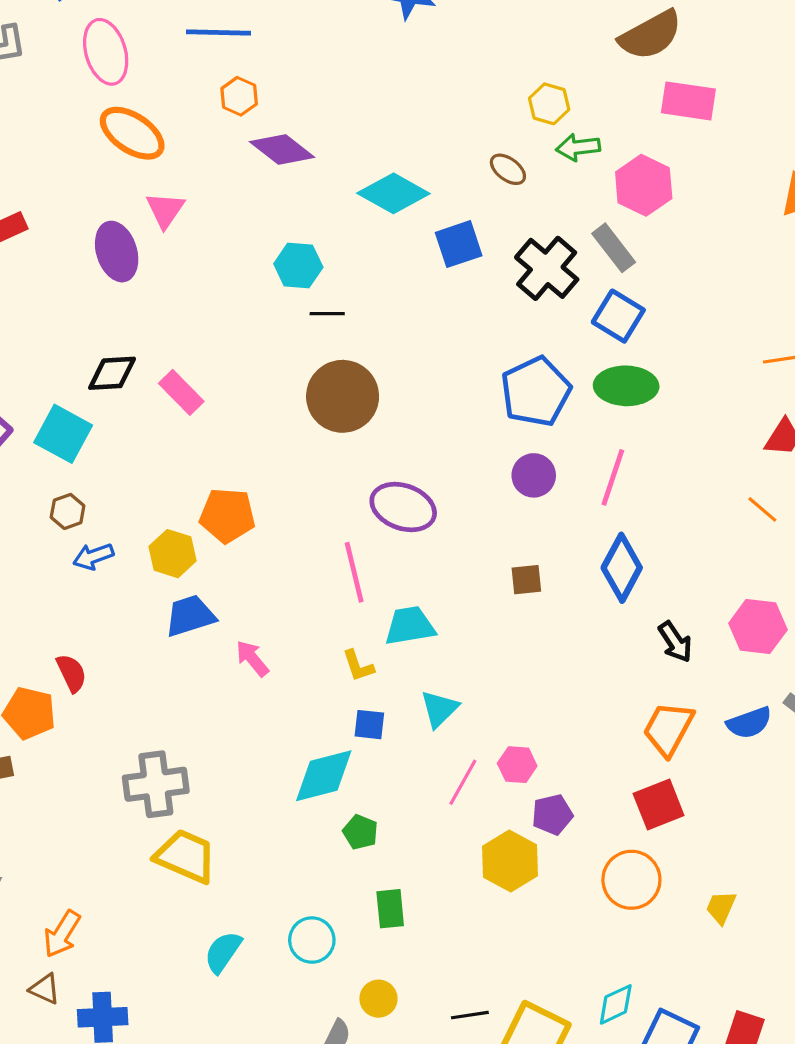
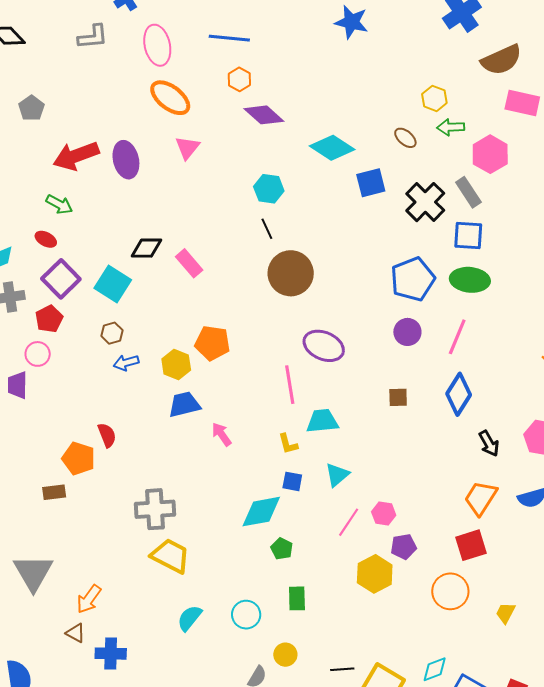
purple ellipse: (117, 252) -> (126, 160), moved
black line: (327, 314) -> (267, 229), moved, turned 60
blue square: (618, 316) -> (468, 235), turned -32

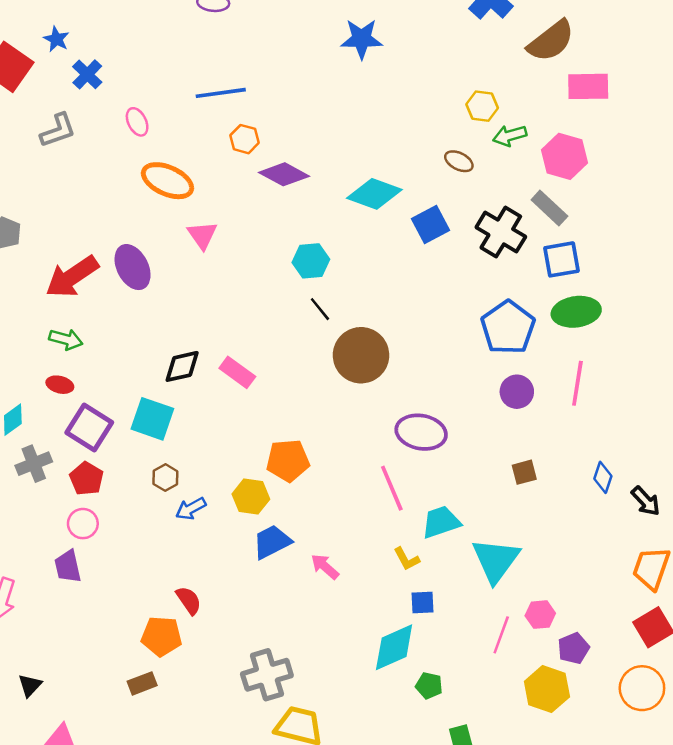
pink ellipse: (157, 45) -> (137, 122), size x0.6
blue diamond: (459, 394) -> (603, 477), moved, size x0.6
cyan triangle: (337, 475) -> (496, 560), moved, size x1.6

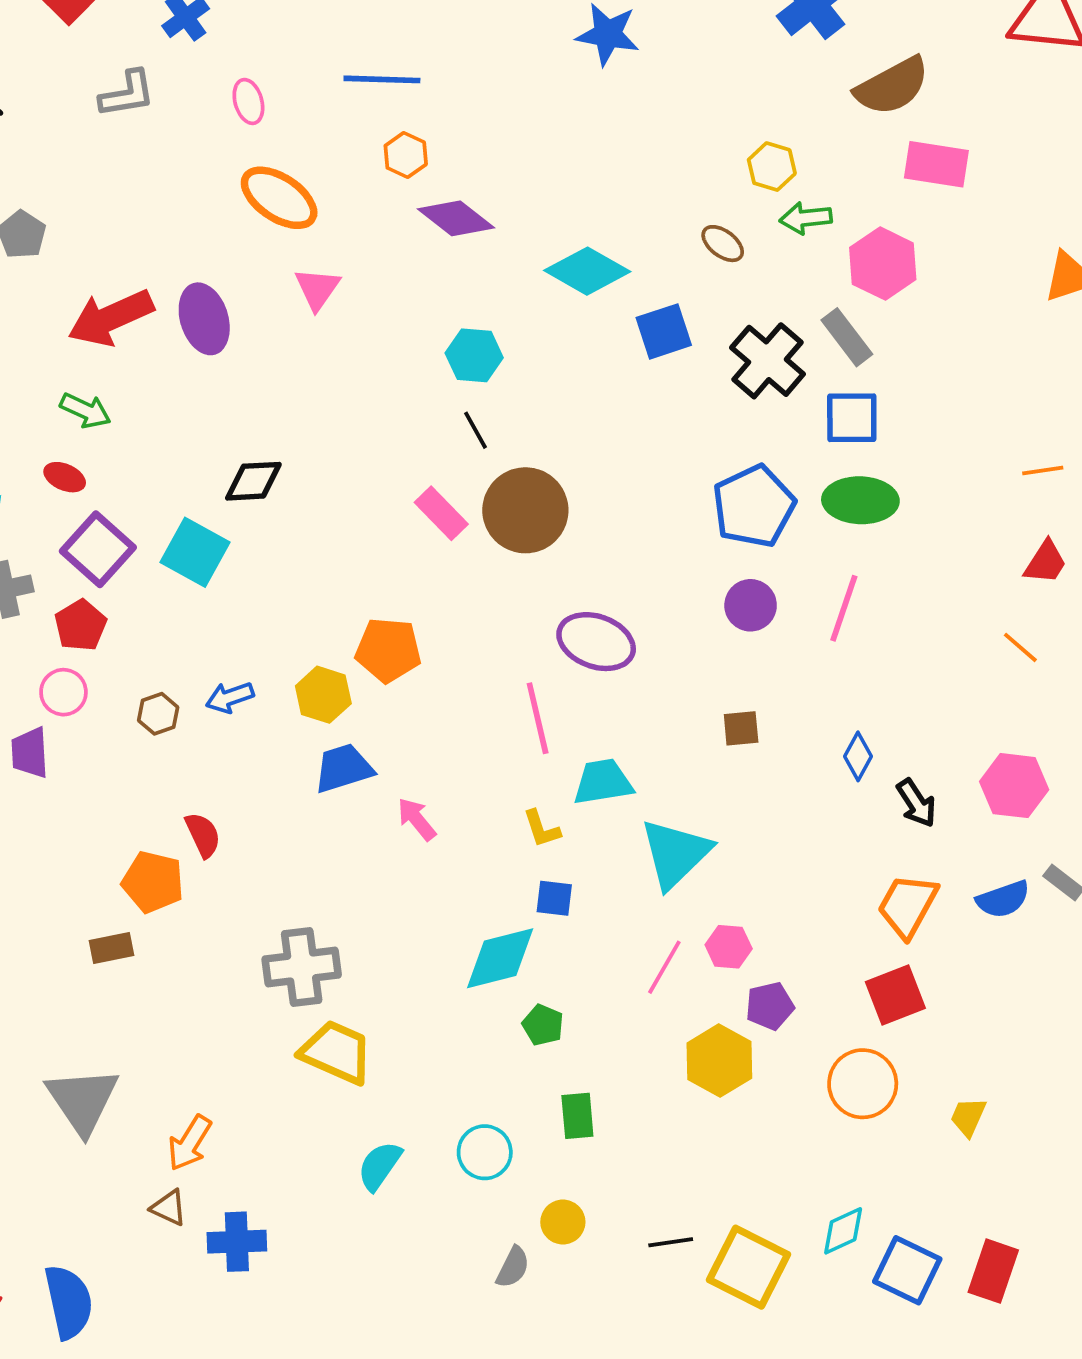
pink rectangle: (237, 372) -> (441, 513), moved
brown hexagon: (165, 478) -> (158, 714), moved

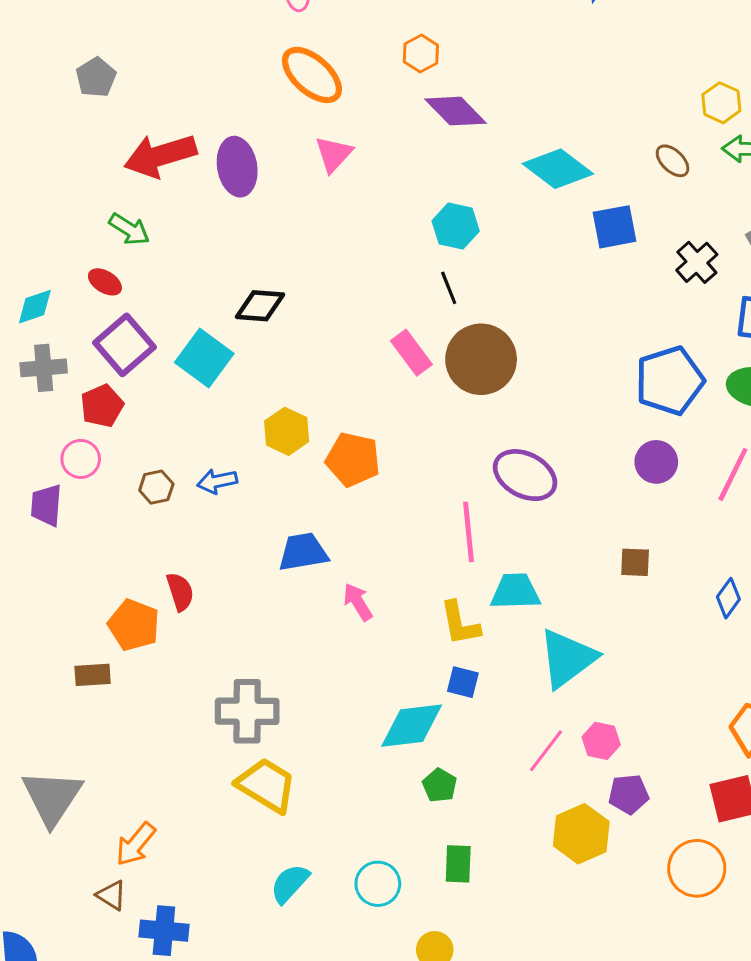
black cross: (768, 361) -> (697, 262), size x0.7
yellow hexagon: (323, 695) -> (287, 431), moved
yellow L-shape: (542, 829) -> (460, 623), size x1.4

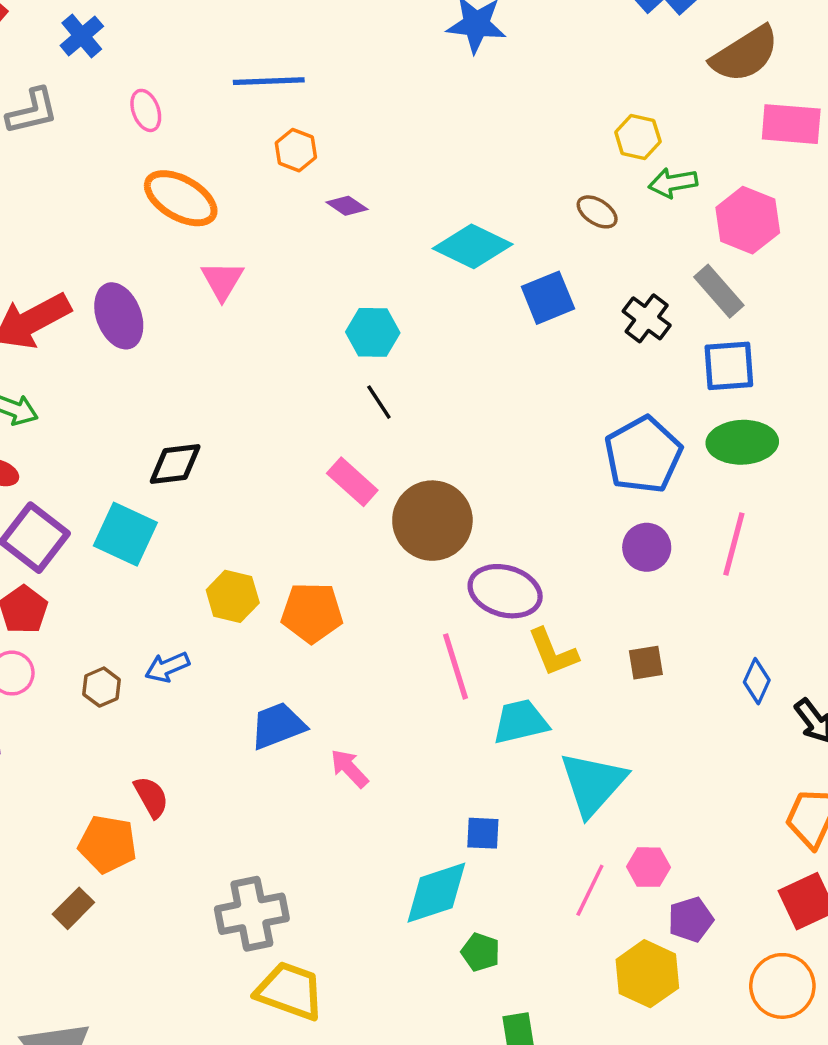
purple diamond: (456, 111) -> (347, 206), size x0.6
brown circle: (481, 359) -> (432, 521), moved
yellow L-shape: (460, 623) -> (553, 652), moved
brown rectangle: (93, 675) -> (73, 908), turned -30

